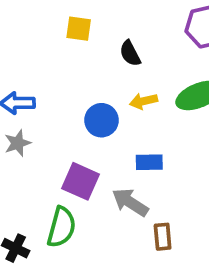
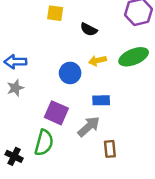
black semicircle: (130, 53) -> (89, 29), turned -35
gray arrow: (130, 202) -> (89, 126), turned 105

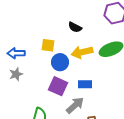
yellow square: (55, 13) -> (48, 45), moved
yellow arrow: (97, 61) -> (82, 52), size x1.5
purple square: (56, 113) -> (58, 86), moved

